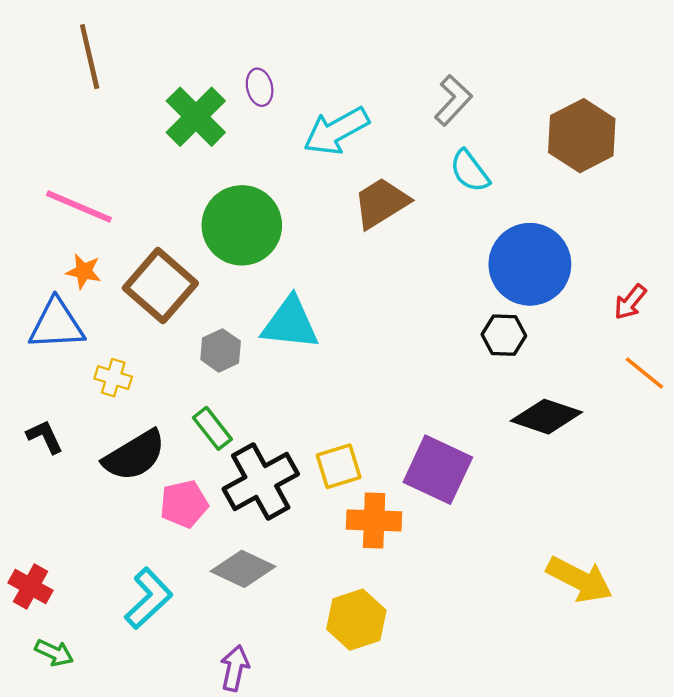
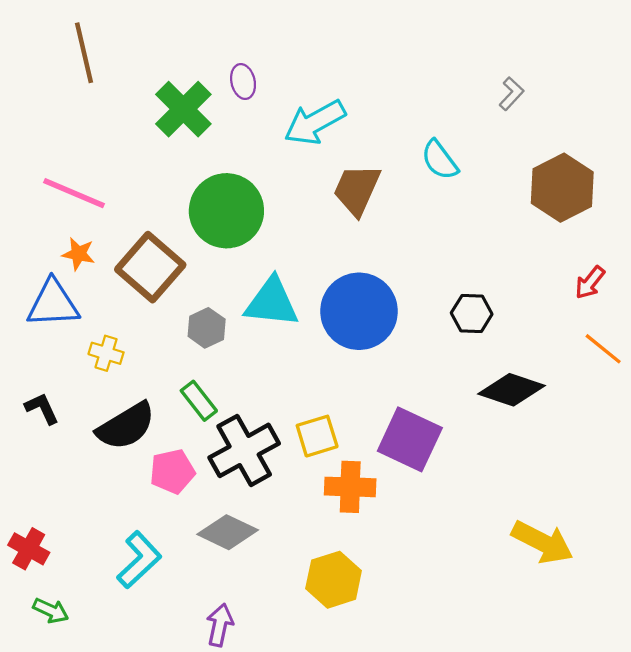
gray L-shape: (453, 100) -> (511, 94), moved, size x0.7
brown hexagon: (582, 136) -> (562, 188), moved
brown trapezoid: (381, 203) -> (357, 190), turned -34
blue circle: (530, 264) -> (359, 311), moved

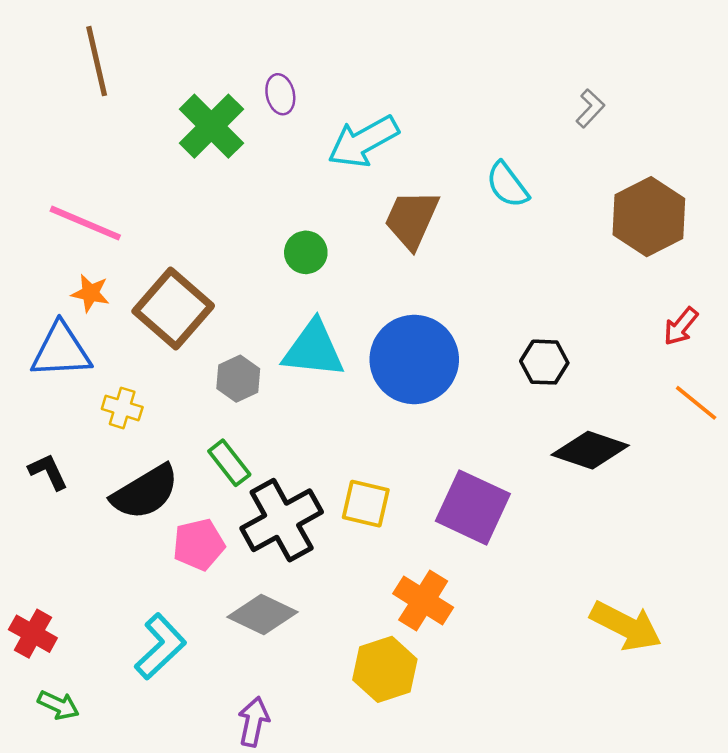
green circle: (226, 211) -> (306, 252), moved, size x0.5
yellow square: (317, 436) -> (366, 504), turned 30
orange cross: (350, 487) -> (423, 601), moved, turned 30

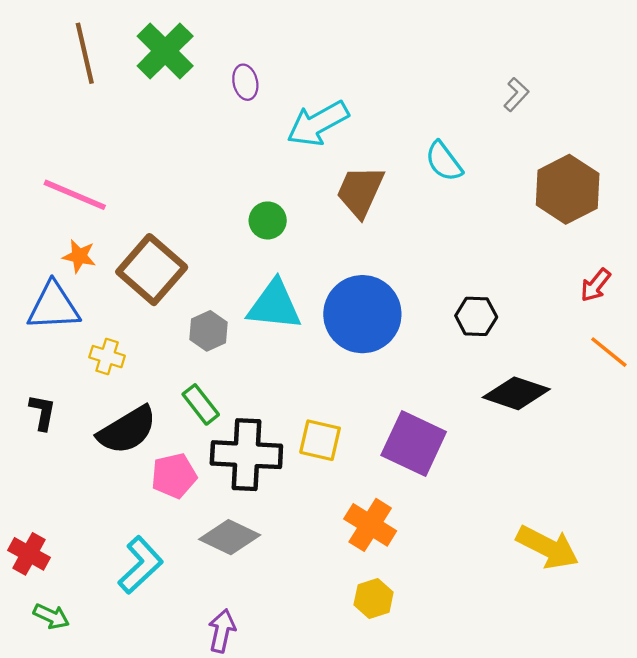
green cross: (211, 126) -> (165, 51), moved
black L-shape: (48, 472) -> (42, 412), turned 36
black cross: (282, 520) -> (246, 455), turned 32
yellow hexagon: (385, 669) -> (374, 598), moved, size x0.7

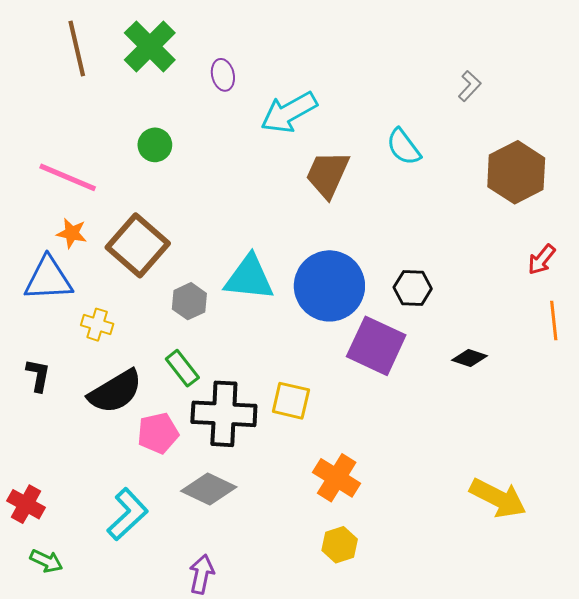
green circle: (268, 220) -> (155, 145), moved
black hexagon: (476, 316) -> (413, 288), moved
orange line: (609, 352) -> (554, 320), turned 45
black diamond: (516, 393) -> (470, 358), size x0.6
purple square: (414, 443) -> (376, 346), moved

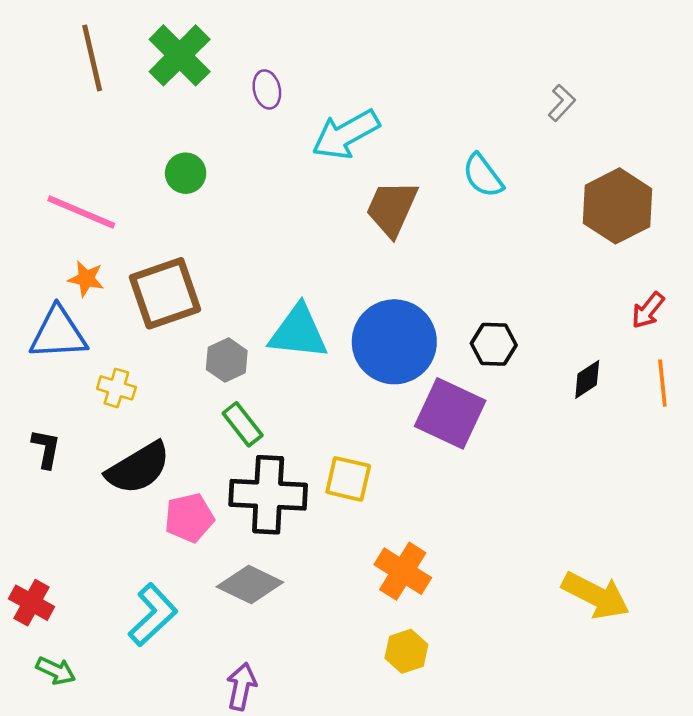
brown square: (138, 245) -> (165, 293), turned 30
black diamond: (470, 358) -> (587, 379), moved, turned -52
green rectangle: (182, 368) -> (243, 424), moved

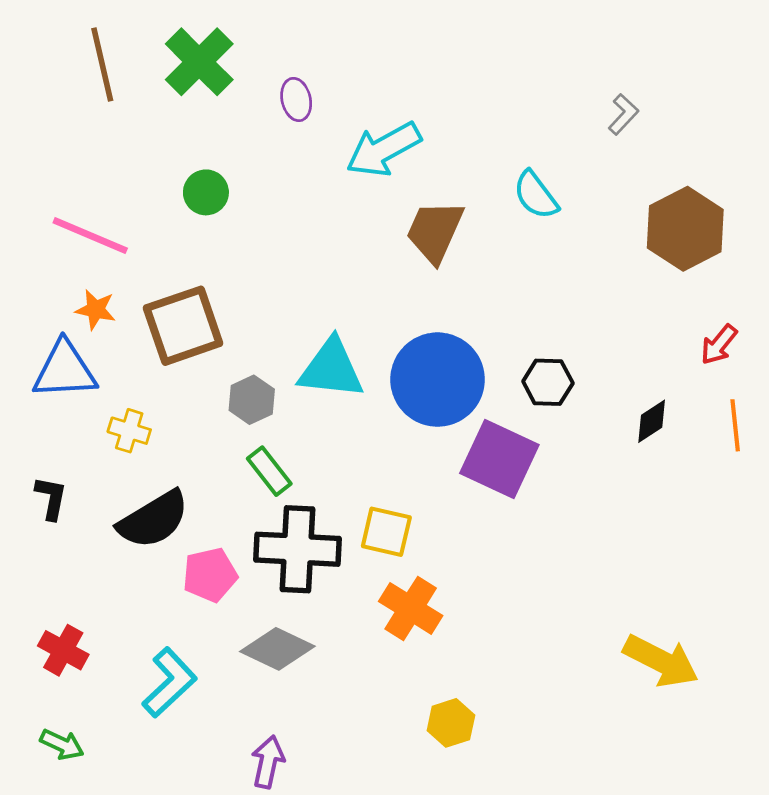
orange cross: (403, 571) -> (411, 608), moved
red cross: (32, 603) -> (63, 650), moved

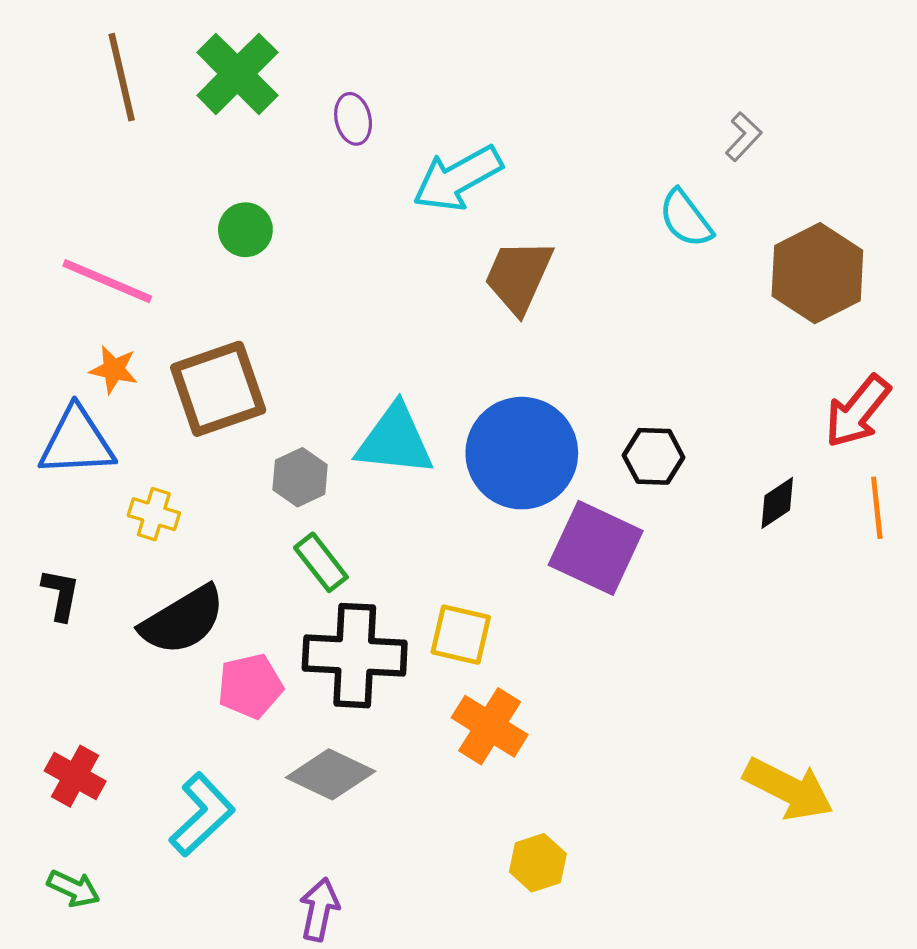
cyan semicircle: (536, 195) -> (686, 219), moved
red arrow: (719, 345) -> (858, 411), size x1.5

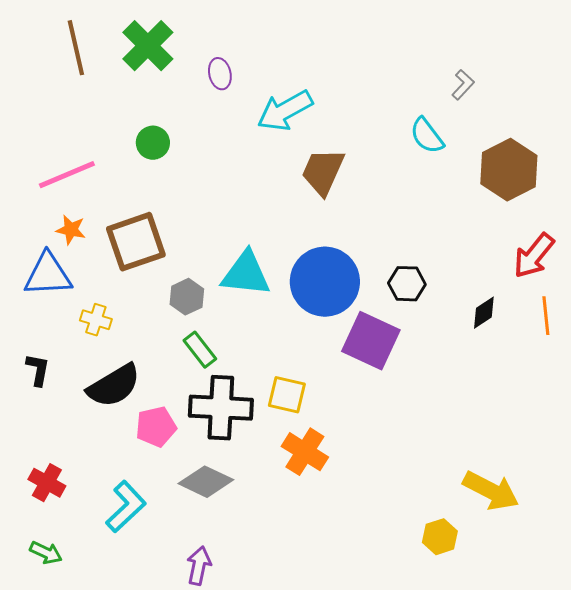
pink line: (107, 281) -> (67, 175), turned -46
yellow hexagon: (538, 863) -> (440, 537), moved

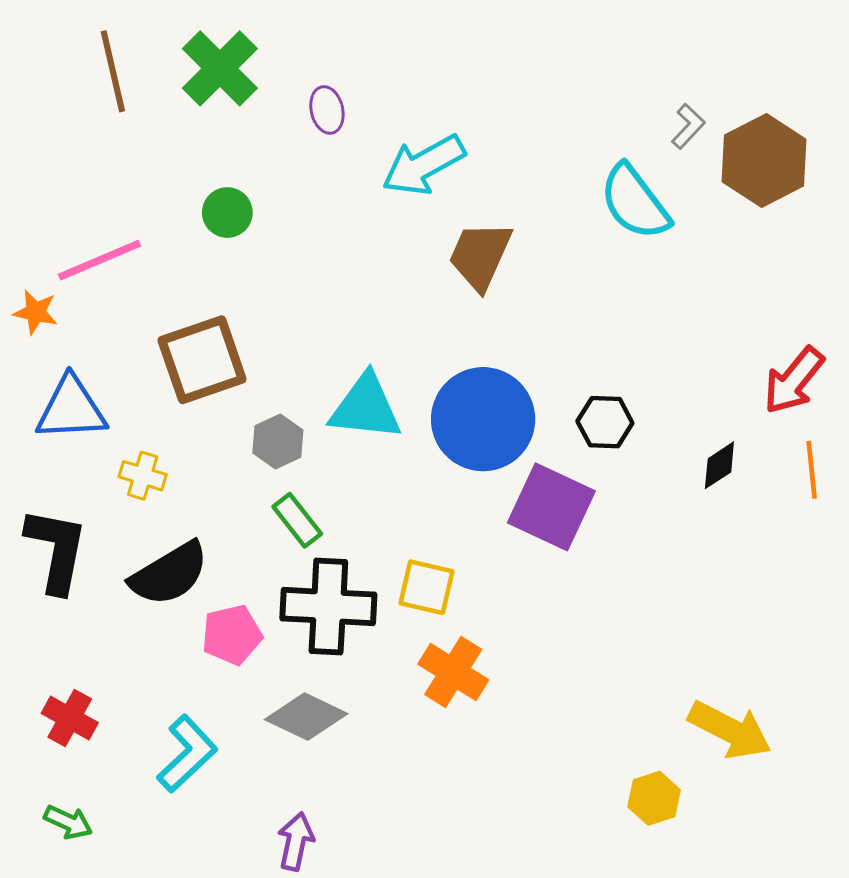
cyan semicircle: (427, 136) -> (635, 202), size x1.4
brown hexagon: (509, 170) -> (764, 160), moved
orange star: (71, 230) -> (36, 312), moved
black L-shape: (38, 370) -> (56, 550), size x1.8

